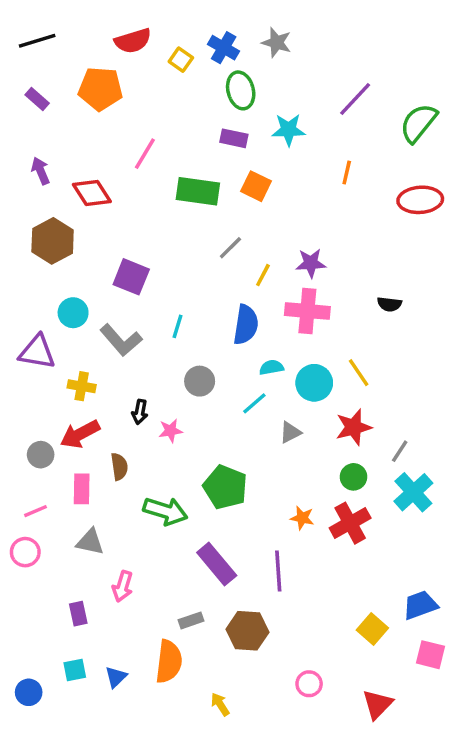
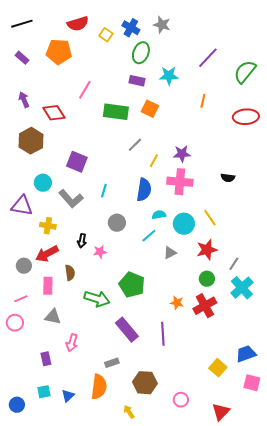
green ellipse: (241, 90) -> (141, 53), turned 35
brown hexagon: (247, 631) -> (145, 383), moved

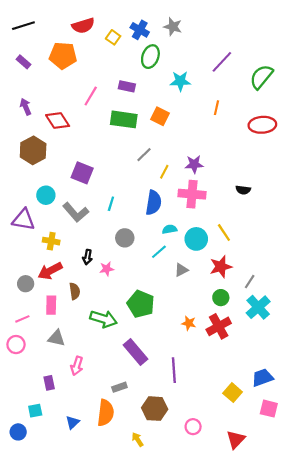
purple rectangle: (137, 81) -> (127, 86), moved
purple line: (163, 334) -> (174, 370), moved
cyan square: (44, 392) -> (35, 411), moved

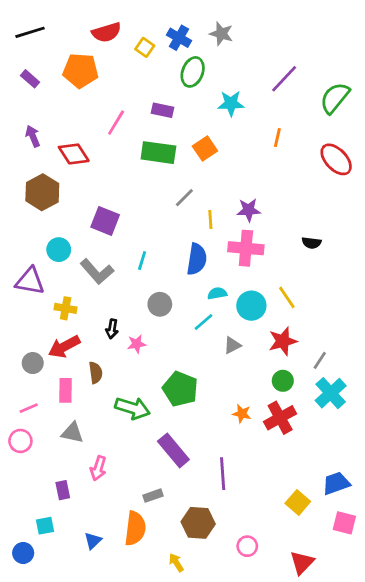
orange square: (160, 116) -> (205, 148), turned 30
red ellipse: (262, 125) -> (336, 159), turned 50
yellow line: (164, 172) -> (210, 220), turned -32

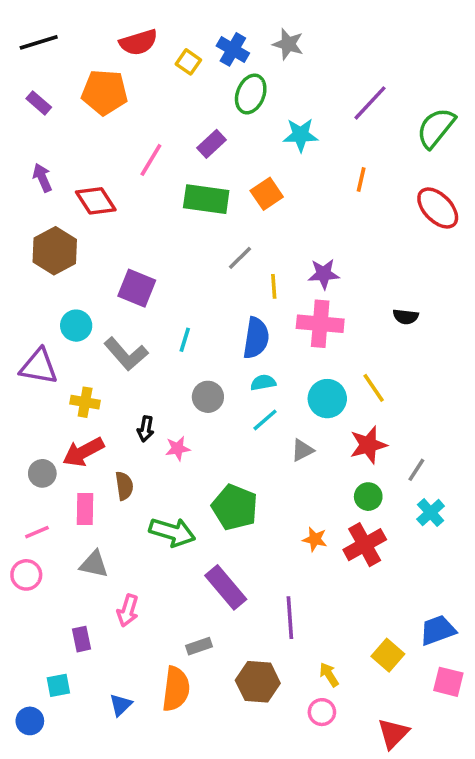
purple rectangle: (163, 110) -> (211, 144), turned -55
cyan semicircle: (217, 293) -> (263, 383), moved
cyan cross: (331, 393) -> (431, 513), size x0.7
yellow arrow: (176, 563) -> (329, 675), moved

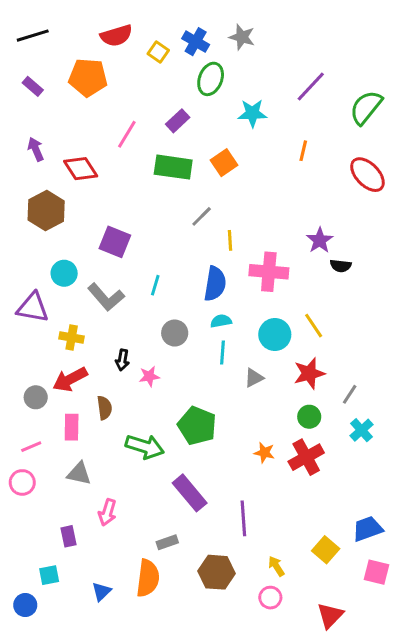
purple star: (324, 274) -> (320, 240), moved, turned -30
cyan line: (265, 420) -> (223, 352), turned -45

